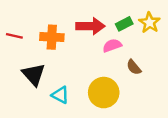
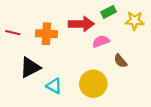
yellow star: (149, 23) -> (135, 21), turned -30
green rectangle: (124, 24) -> (108, 12), moved
black triangle: (34, 74) -> (30, 67), turned 45

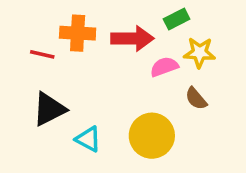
yellow star: (135, 21) -> (200, 53), moved
red line: (13, 33) -> (42, 54), moved
orange cross: (46, 34) -> (78, 33), moved

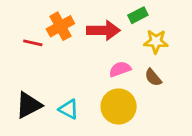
orange cross: (78, 33) -> (60, 26), turned -32
pink semicircle: (164, 67) -> (120, 69), moved
black triangle: (49, 109) -> (29, 105), moved

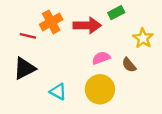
yellow star: (156, 41) -> (143, 38), moved, turned 30
black triangle: (29, 105) -> (24, 68), moved

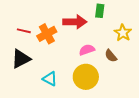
green rectangle: (116, 13) -> (100, 11), turned -56
orange cross: (51, 22) -> (47, 34), moved

